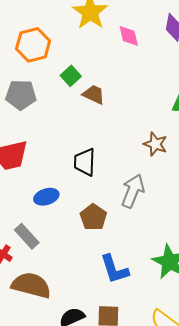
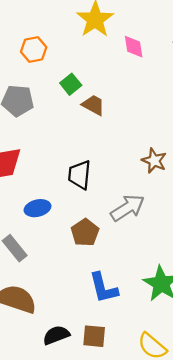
orange hexagon: (33, 45) -> (34, 49), size x0.7
gray arrow: (133, 191) -> (128, 208), turned 32

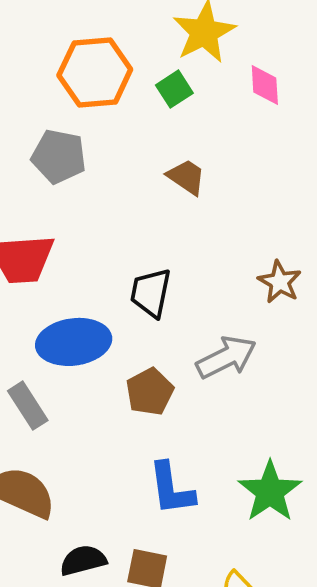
orange hexagon: (34, 49) -> (95, 72), size x1.6
green square: (71, 84) -> (174, 89), moved
blue ellipse: (38, 208) -> (74, 342), size x1.6

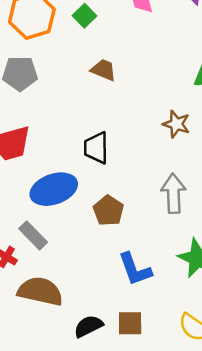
gray arrow: (226, 357) -> (173, 193), moved, turned -54

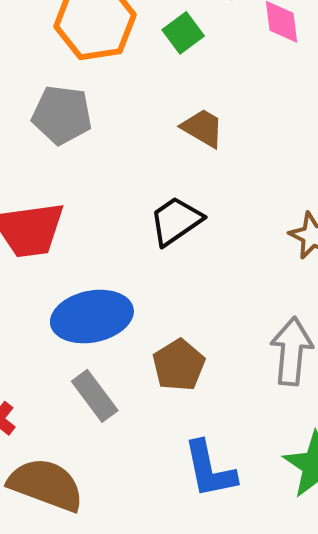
black trapezoid: (96, 148) -> (176, 221), moved, turned 48
gray rectangle: (33, 235) -> (95, 396), moved

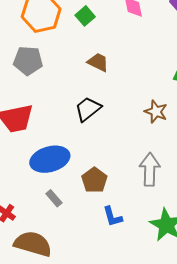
gray rectangle: (95, 396) -> (54, 198), size x0.7
blue L-shape: (210, 469) -> (113, 217), moved, size x0.7

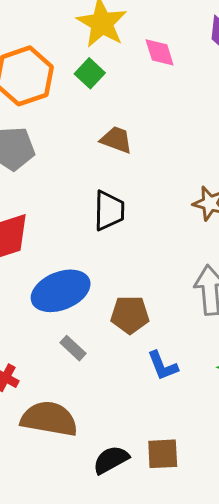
black trapezoid: (88, 109) -> (109, 211), turned 136
brown pentagon: (94, 180) -> (130, 315), turned -30

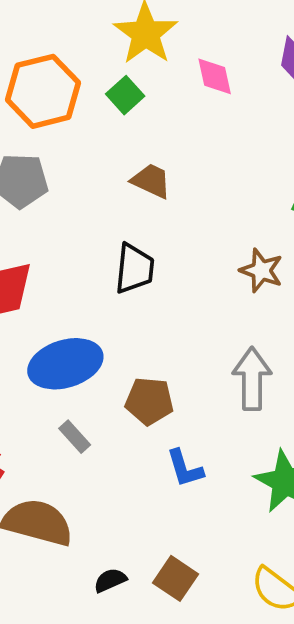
brown square: (163, 454) -> (175, 578), turned 32
black semicircle: (111, 460) -> (110, 580), size x0.7

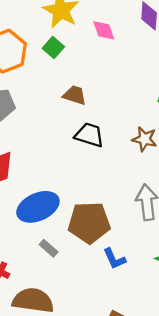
black trapezoid: (134, 269) -> (89, 135), moved, turned -72
brown pentagon: (149, 401) -> (89, 222), size x1.5

